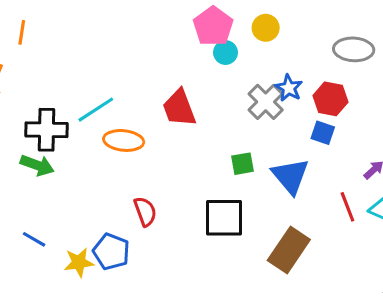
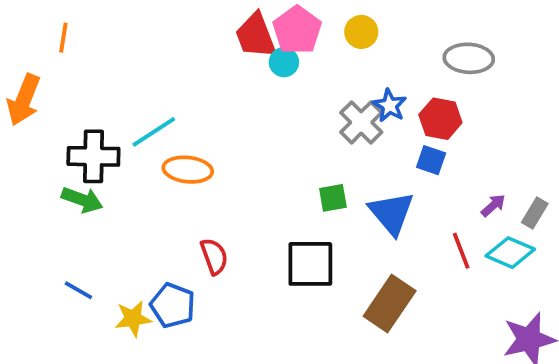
cyan circle: (225, 52) -> (284, 62), moved
red trapezoid: (179, 108) -> (256, 36), moved

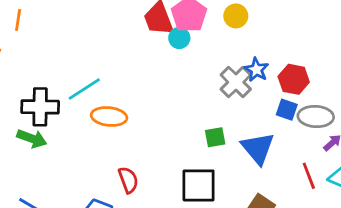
gray ellipse: (469, 58) -> (316, 117), moved

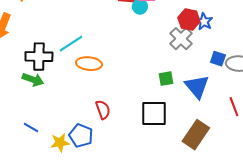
blue star: (256, 70) -> (204, 22), moved
red hexagon: (294, 79) -> (189, 20), moved

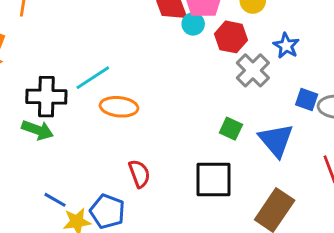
red hexagon: (189, 20) -> (231, 37), moved
green square: (166, 79) -> (231, 129), turned 35
blue line: (31, 128) -> (55, 200), moved

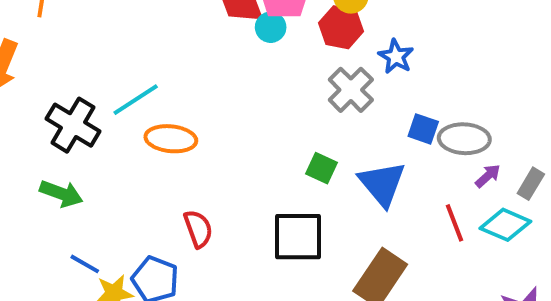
red hexagon: (231, 37) -> (341, 27), moved
black cross: (46, 97) -> (73, 125), turned 30
green arrow: (38, 130) -> (61, 194), moved

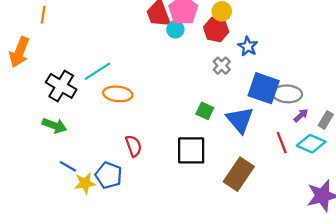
gray cross: (351, 90) -> (222, 66), size x0.7
blue square: (423, 129) -> (264, 88), size x1.8

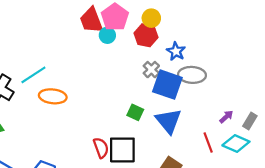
blue square: (264, 88) -> (167, 85), moved
gray ellipse: (287, 94) -> (192, 75), moved
red semicircle: (134, 146) -> (101, 148), moved

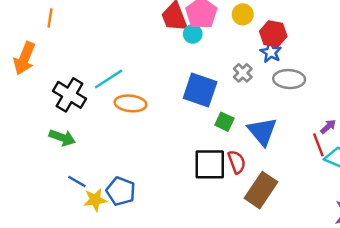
red hexagon: (146, 35) -> (273, 34), moved
blue square: (167, 85) -> (200, 90), moved
red line: (208, 142) -> (318, 145), moved
red semicircle: (101, 148) -> (237, 162), moved

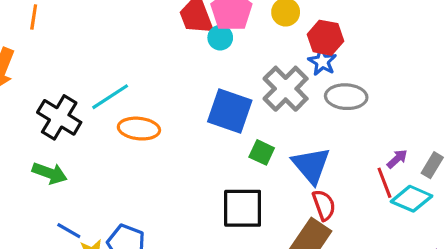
gray cross: (243, 73) -> (286, 89), size x1.8
red semicircle: (237, 162) -> (324, 205), moved

